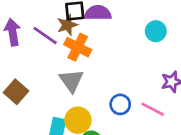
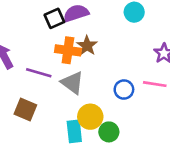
brown star: (67, 25) -> (87, 46), moved
purple line: (45, 35) -> (39, 73), moved

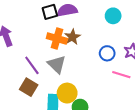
purple line: (39, 73) -> (32, 65), moved, turned 30
blue circle: (124, 90) -> (107, 53), moved
brown square: (25, 110) -> (29, 87), moved

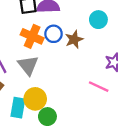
brown star: (72, 37) -> (74, 39), moved
blue circle: (107, 53) -> (54, 34), moved

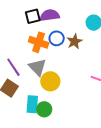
yellow circle: (35, 99) -> (50, 81), moved
green circle: (47, 117) -> (44, 109), moved

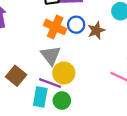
purple line: (13, 67) -> (50, 83), moved, turned -42
green circle: (44, 109) -> (62, 101), moved

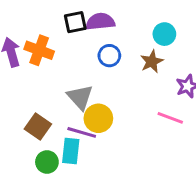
orange cross: (55, 27) -> (39, 50), moved
brown star: (96, 30) -> (152, 61), moved
green circle: (62, 101) -> (47, 162), moved

